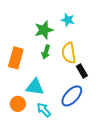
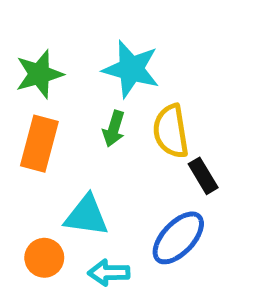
cyan star: (68, 20) -> (131, 69), moved, size x1.6
green star: (44, 30) -> (39, 74), moved
cyan arrow: (44, 110) -> (109, 273), turned -49

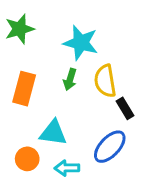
green star: (39, 74) -> (20, 29), moved

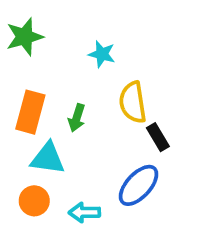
cyan star: (81, 43) -> (102, 54), size x0.6
green arrow: (70, 79) -> (77, 118), moved
cyan triangle: (53, 133) -> (48, 158), moved

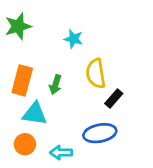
black rectangle: (158, 137) -> (114, 98), turned 72
blue ellipse: (139, 185) -> (100, 133), turned 36

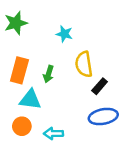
blue ellipse: (100, 133) -> (103, 117), moved

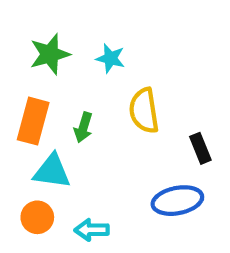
green star: (16, 23) -> (50, 54), moved
black rectangle: (100, 86) -> (200, 148), moved, turned -63

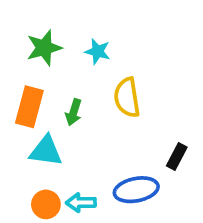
black rectangle: (200, 148) -> (177, 157), moved, turned 50
blue ellipse: (177, 201) -> (136, 190), moved
orange circle: (37, 217) -> (46, 204), moved

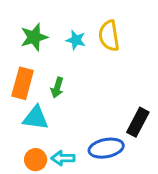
yellow semicircle: (127, 98) -> (109, 36), moved
black rectangle: (177, 157) -> (138, 122), size x1.4

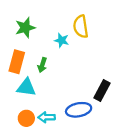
cyan star: (76, 40) -> (62, 40), moved

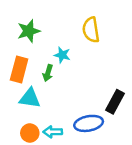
cyan star: (62, 40) -> (62, 55), moved

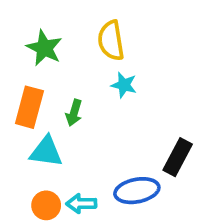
yellow semicircle: (91, 30) -> (111, 41), moved
green star: (29, 31) -> (44, 48), turned -30
cyan star: (62, 55) -> (124, 85), moved

